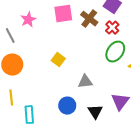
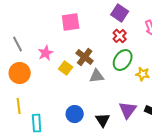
brown cross: (89, 19) -> (85, 57), moved
pink star: (28, 20) -> (46, 53), moved
gray triangle: (85, 82) -> (97, 76), moved

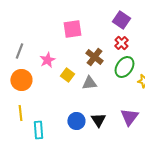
gray line: (18, 44) -> (19, 51), turned 49
brown cross: (85, 57) -> (94, 57), moved
gray triangle: (97, 76) -> (89, 83), moved
black triangle: (103, 120) -> (98, 120), moved

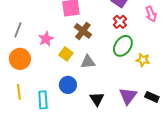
brown cross: (94, 57) -> (83, 31), moved
blue circle: (76, 121) -> (68, 85), moved
cyan rectangle: (38, 130) -> (43, 100), moved

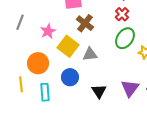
yellow square: (66, 54) -> (68, 46), size x1.5
orange circle: (20, 59) -> (38, 63), moved

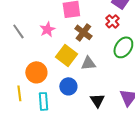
red cross: (122, 14) -> (112, 21), moved
gray line: (20, 22) -> (18, 31), turned -56
pink star: (48, 31) -> (47, 29), moved

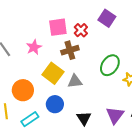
red cross: (112, 21) -> (81, 30), moved
brown cross: (83, 32) -> (70, 50), turned 36
cyan rectangle: (43, 101) -> (30, 119), turned 60

